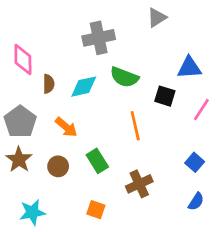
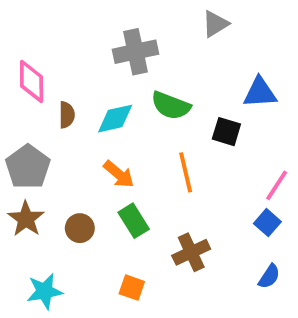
pink line: (201, 110) -> (277, 185), moved
orange arrow: (66, 127) -> (119, 174), moved

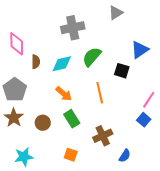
blue triangle: (260, 93) -> (140, 50), turned -30
green semicircle: (171, 106) -> (92, 57), turned 110
blue semicircle: (269, 276) -> (125, 156), moved

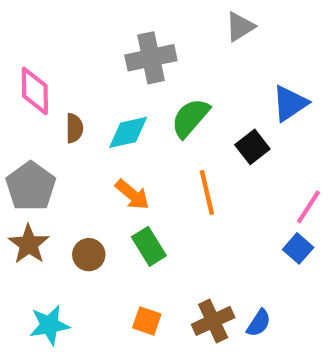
black square: (122, 71) -> (252, 147), turned 35
brown cross: (103, 136) -> (213, 321), moved

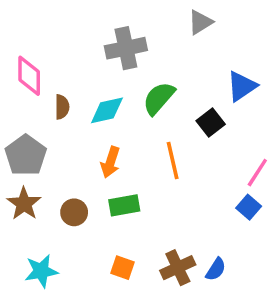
orange arrow: (132, 195) -> (110, 162), turned 68
green rectangle: (149, 246) -> (124, 205), turned -68

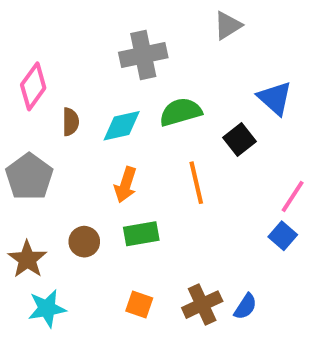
pink diamond: (29, 76) -> (33, 86), turned 36
blue triangle: (242, 86) -> (275, 98), turned -44
green semicircle: (159, 98) -> (181, 112), turned 33
brown star: (24, 204) -> (27, 259), moved

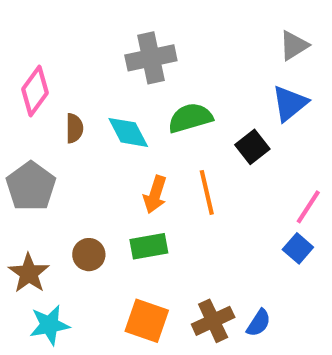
gray triangle: (228, 25) -> (294, 45), moved
blue triangle: (275, 98) -> (290, 103), turned 39
cyan diamond: (122, 126) -> (128, 132), turned 75
orange arrow: (126, 185) -> (155, 195), moved
orange square: (139, 305) -> (147, 321), size x1.5

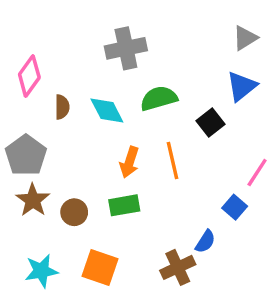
blue square: (298, 248) -> (235, 207), moved
brown star: (29, 273) -> (33, 200), moved
orange square: (147, 321) -> (100, 267), moved
blue semicircle: (259, 323) -> (205, 242), moved

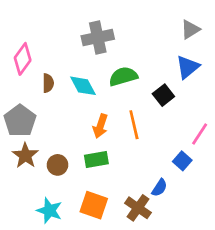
orange square: (100, 267) -> (94, 205), moved
brown cross: (178, 267) -> (138, 208), turned -30
cyan star: (41, 271) -> (49, 211), moved, turned 30

